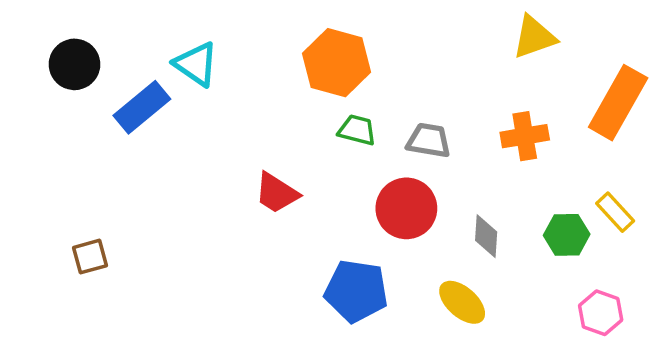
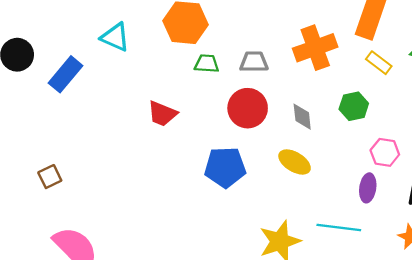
cyan triangle: (196, 64) -> (115, 37), moved
orange cross: (525, 136) -> (315, 48), size x1.4
yellow rectangle: (615, 212) -> (379, 63), moved

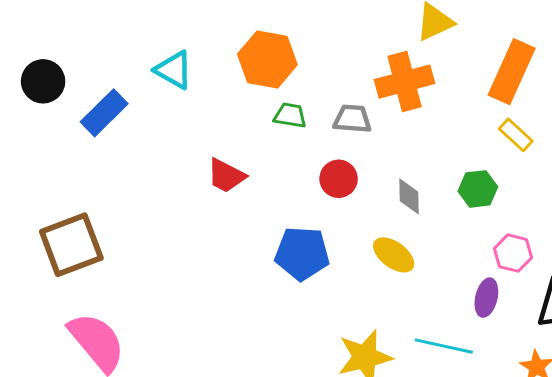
orange cross: (315, 48) -> (405, 82), moved
red circle: (248, 108) -> (339, 179), size x0.7
brown square: (50, 177) -> (71, 245), size x2.0

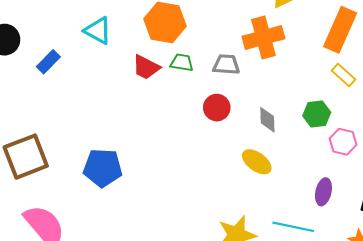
blue rectangle: (104, 113) -> (48, 62), size x0.7
red trapezoid: (226, 176) -> (146, 67), moved
blue pentagon: (302, 253) -> (103, 168), moved
pink hexagon: (513, 253) -> (343, 142), moved

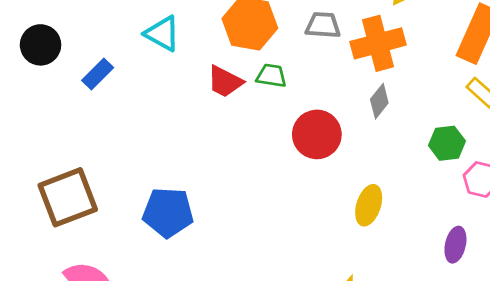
gray trapezoid: (226, 65) -> (323, 25), moved
red circle: (217, 108) -> (317, 134), size x1.4
gray diamond: (267, 120) -> (379, 101), moved, turned 40
yellow ellipse: (257, 162) -> (369, 205), turned 72

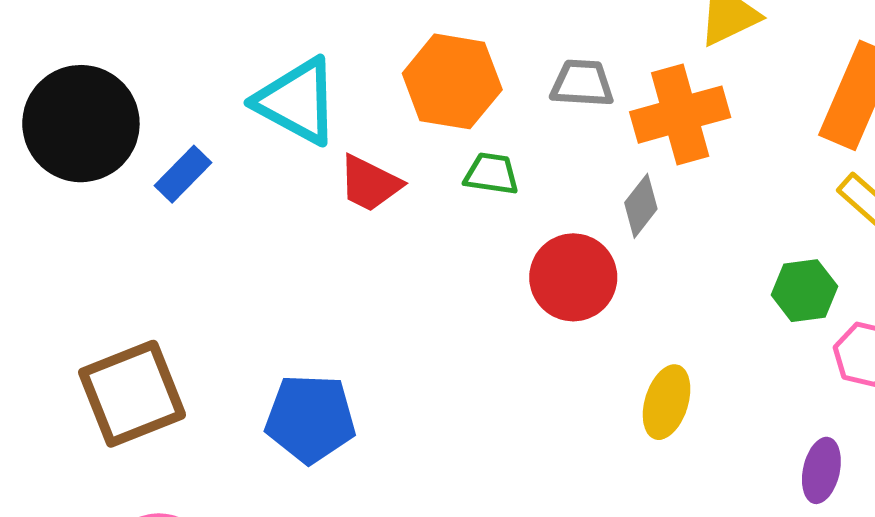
cyan triangle: (162, 34) -> (297, 101), size x1.4
black circle: (41, 45) -> (81, 124), size x1.6
red trapezoid: (225, 82) -> (370, 184), moved
gray diamond: (379, 101) -> (641, 206), moved

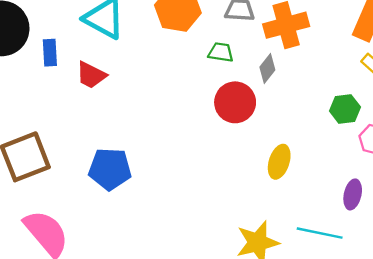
blue rectangle: (183, 174) -> (50, 53), turned -48
green trapezoid: (491, 174) -> (221, 52), moved
red trapezoid: (370, 184) -> (91, 75), moved

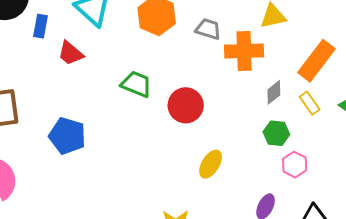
green trapezoid: (221, 52) -> (136, 84), moved, size x1.4
gray diamond: (267, 68) -> (274, 92), moved

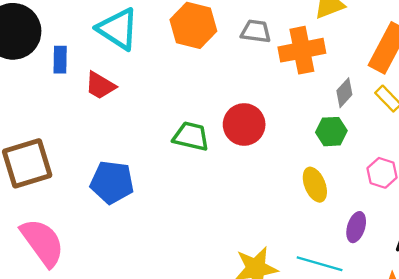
green trapezoid: (136, 84) -> (191, 136), moved
green hexagon: (276, 133) -> (331, 132), moved
yellow ellipse: (211, 164) -> (315, 185), moved, turned -44

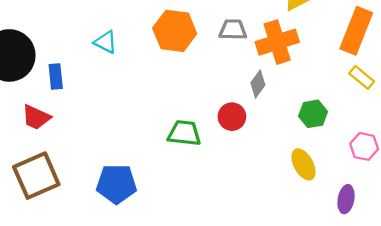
cyan triangle: (118, 29) -> (106, 42), size x0.6
red trapezoid: (100, 86) -> (36, 117), moved
gray diamond: (344, 93) -> (258, 84), moved
red circle: (244, 124) -> (232, 117), size x0.7

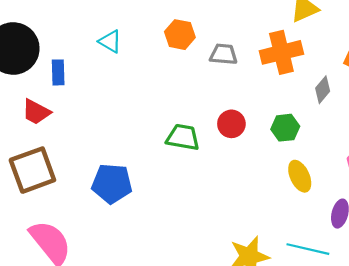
gray trapezoid: (233, 30) -> (224, 54), moved
orange hexagon: (175, 31) -> (180, 35), size x0.7
gray diamond: (258, 84) -> (323, 90), moved
green hexagon: (313, 114) -> (285, 128), moved

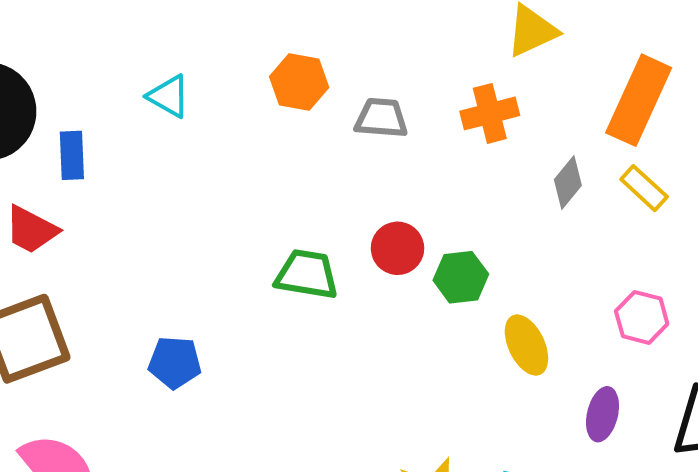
orange cross: (281, 52) -> (490, 113), size x0.7
green hexagon: (285, 128) -> (461, 277), moved
blue pentagon: (112, 184) -> (175, 362), size x0.7

